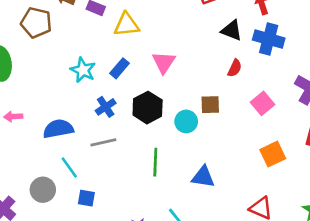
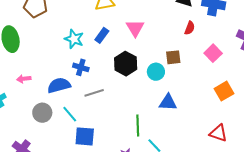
blue cross: (106, 107) -> (81, 67), moved, turned -35
green line: (155, 162) -> (138, 125), moved
blue triangle: (203, 177) -> (168, 102), moved
gray circle: (43, 190) -> (42, 113), moved
blue square: (86, 198) -> (85, 136), size x1.5

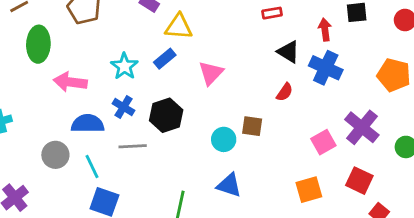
blue rectangle: (102, 35) -> (165, 59), moved
pink square: (213, 53) -> (323, 142), moved
black hexagon: (126, 64) -> (166, 115), moved
pink arrow: (24, 79) -> (70, 82), moved, size x1.6

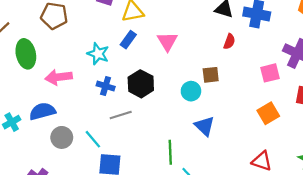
blue semicircle: (88, 124) -> (42, 111), moved
pink square: (323, 142) -> (270, 73), turned 30
blue triangle: (229, 185) -> (205, 126), turned 40

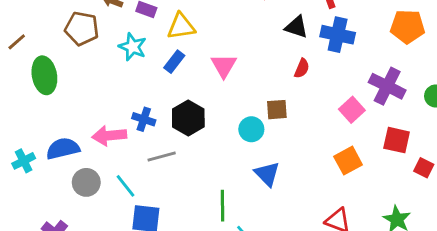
cyan star: (98, 54) -> (133, 47), moved
pink square: (270, 73) -> (352, 110), turned -30
pink arrow: (59, 77) -> (109, 136), moved

